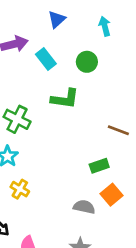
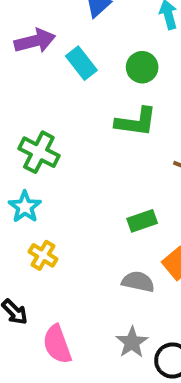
green L-shape: (65, 99) -> (136, 122), moved
green rectangle: (99, 166) -> (142, 221), moved

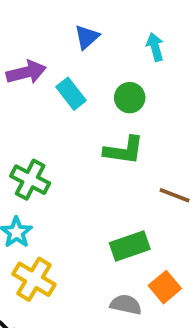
green rectangle: (142, 221) -> (130, 246), size x1.4
yellow cross: (43, 255) -> (34, 279), size x1.5

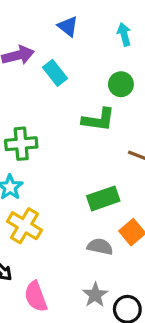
blue triangle: (87, 37) -> (68, 26), turned -40
green circle: (130, 98) -> (121, 84), moved
green cross: (30, 180) -> (21, 144), turned -32

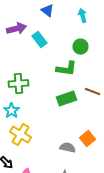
green rectangle: (103, 198) -> (66, 99), moved

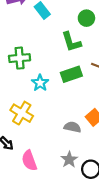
green L-shape: (66, 69) -> (71, 42), turned 65
cyan star: (12, 111) -> (40, 83), moved

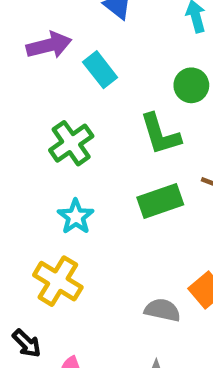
green cross: (20, 58) -> (71, 143), moved, turned -30
cyan star: (40, 83) -> (76, 217), moved

